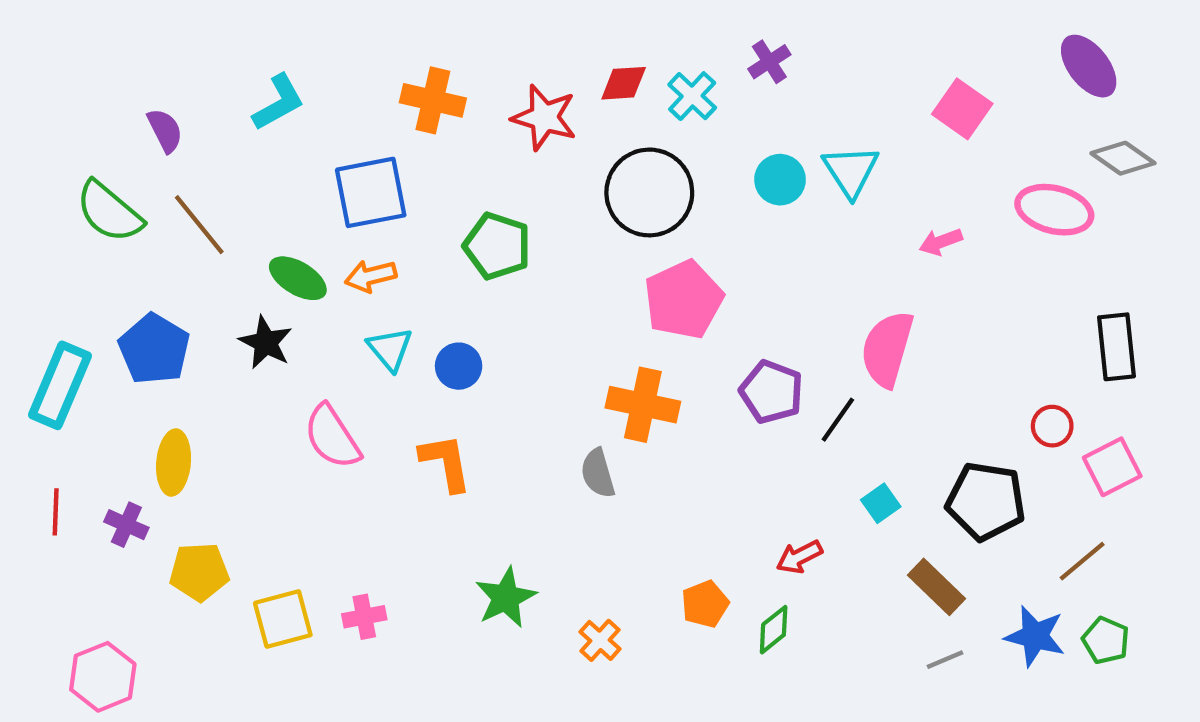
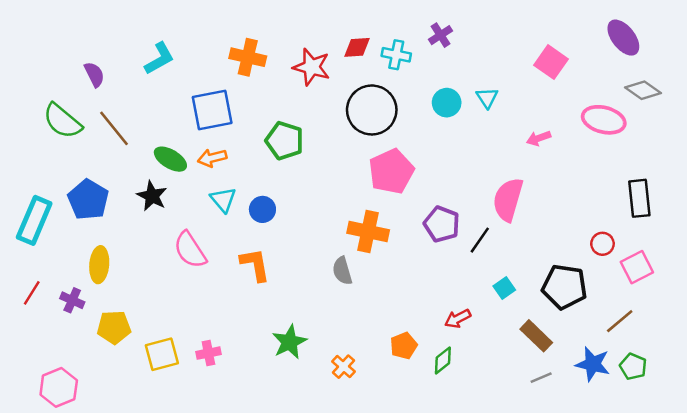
cyan cross: (692, 96) -> (396, 55), turned -32
cyan triangle: (851, 171) -> (487, 98), size x0.7
red line: (56, 512) -> (32, 293), turned 30

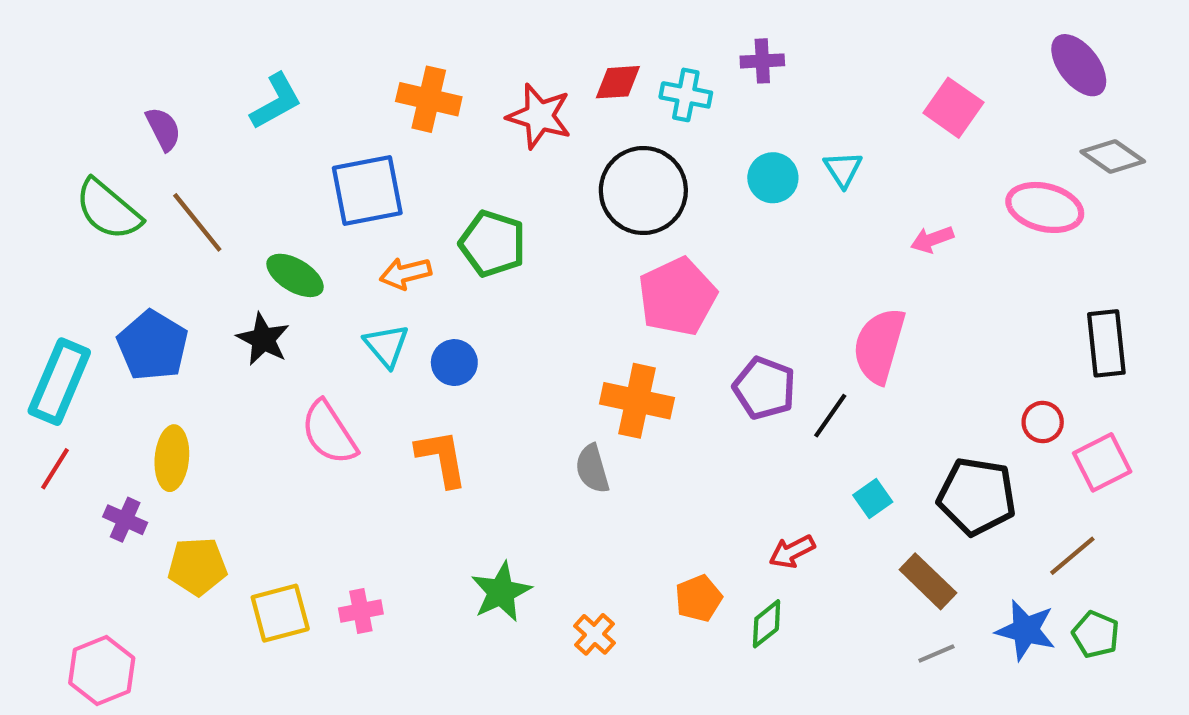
purple cross: (440, 35) -> (762, 61), turned 30
orange arrow: (212, 158) -> (405, 273), moved
red line: (32, 293) -> (55, 469), moved

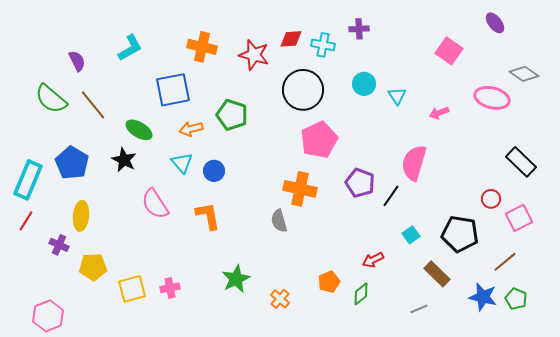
purple ellipse: (1079, 65) -> (495, 23), moved, size x0.7
cyan triangle: (843, 169) -> (397, 96), moved
black rectangle: (1106, 343) -> (521, 162), turned -40
gray line: (936, 654) -> (419, 309), moved

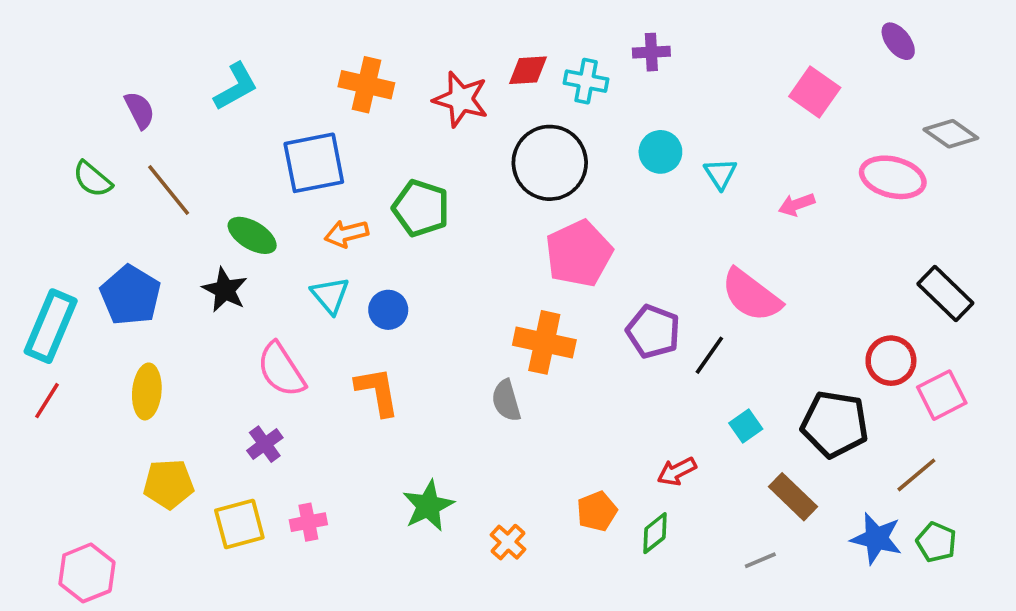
green semicircle: (51, 99) -> (92, 179), size x0.7
pink semicircle: (414, 163) -> (751, 295), turned -69
red circle: (491, 199) -> (891, 361), size x1.4
purple cross: (59, 245) -> (265, 444), moved, turned 30

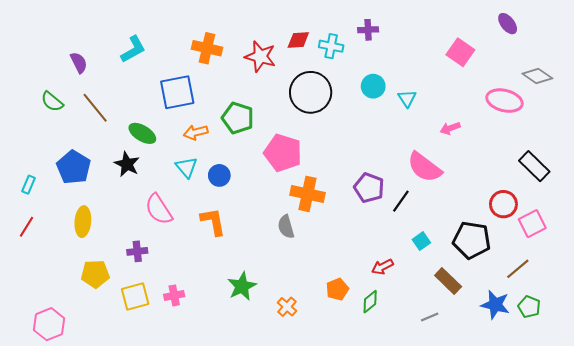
pink arrow: (797, 205) -> (450, 128), moved
pink pentagon: (579, 254) -> (283, 153), moved, turned -30
cyan rectangle: (51, 326) -> (28, 185), size x0.5
purple cross: (265, 444) -> (137, 251), moved, turned 30

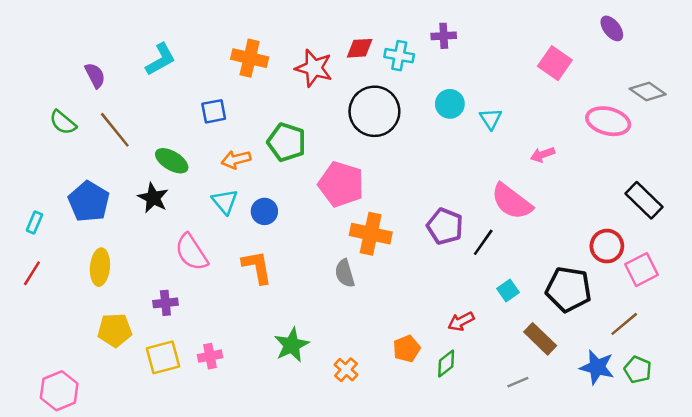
blue square: (177, 92) -> (214, 111), size x0.6

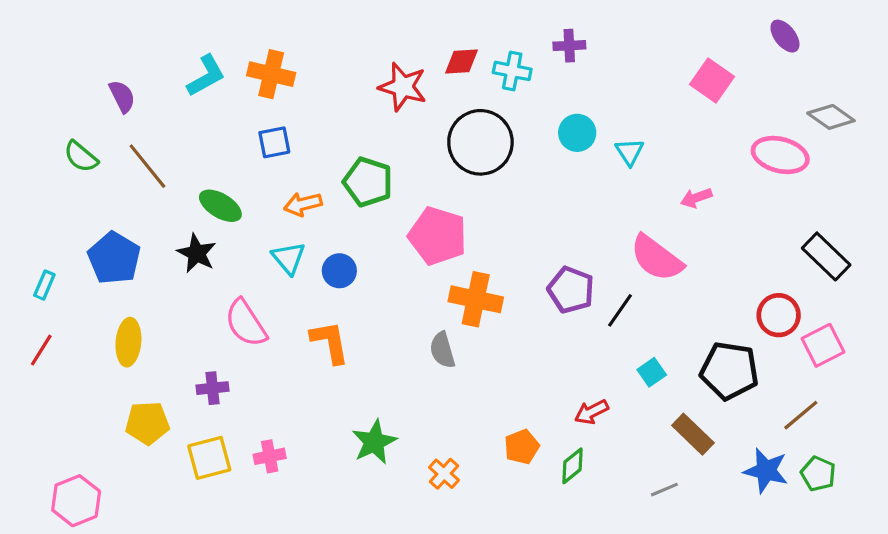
orange cross: (250, 58) -> (271, 74), moved

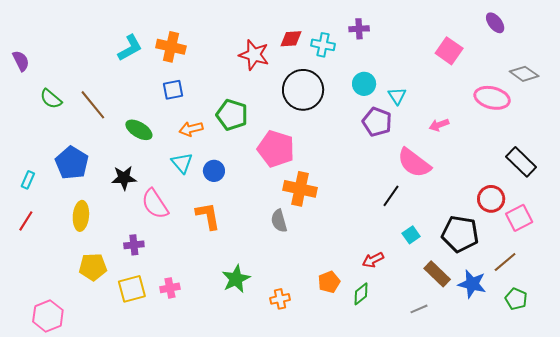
purple semicircle: (122, 96) -> (21, 61), moved
black star: (197, 253) -> (124, 178), moved, turned -30
purple pentagon: (571, 290) -> (377, 122), moved
blue star: (766, 471) -> (472, 284), moved
orange cross: (444, 474) -> (280, 299), turned 36

